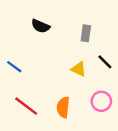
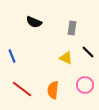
blue line: (14, 67) -> (12, 56), turned 32

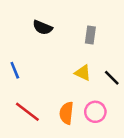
black line: (88, 52) -> (112, 78), moved
pink circle: (85, 85) -> (95, 112), moved

